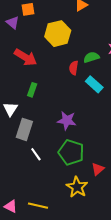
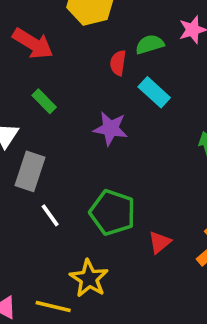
green rectangle: (32, 90) -> (44, 101), turned -64
purple star: (67, 121) -> (111, 128), moved
yellow star: (77, 187) -> (89, 278), moved

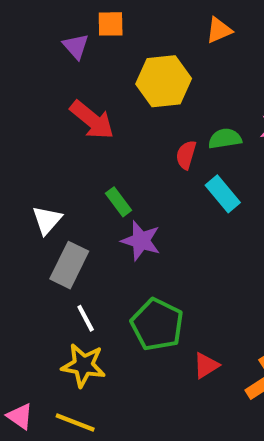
green rectangle: (44, 101) -> (118, 202), moved
purple star: (111, 128) -> (141, 241), moved
yellow star: (89, 278) -> (83, 365), moved, turned -30

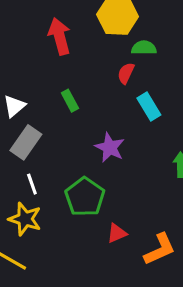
red arrow: (92, 120) -> (60, 36), turned -153
green semicircle: (225, 139) -> (144, 48), moved
purple star: (141, 241) -> (110, 147), moved

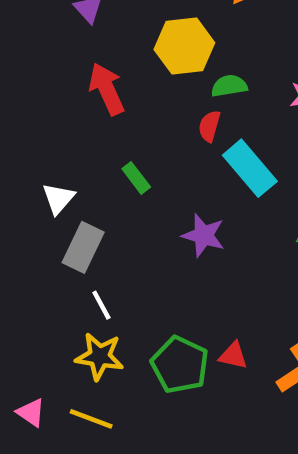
cyan rectangle: (149, 107) -> (250, 168), size x1.4
green pentagon: (85, 197) -> (180, 365), moved
red triangle: (117, 233) -> (233, 355), turned 45

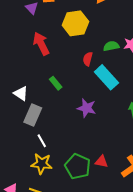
green semicircle: (229, 86) -> (111, 46), moved
white triangle: (58, 198) -> (21, 93), turned -35

